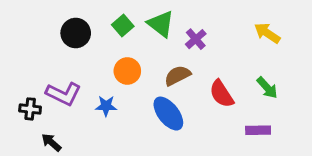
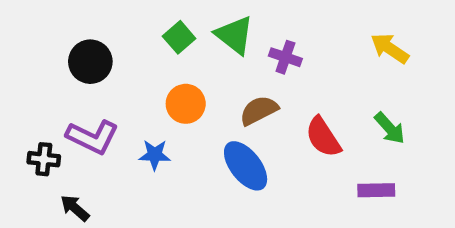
black circle: (76, 33) -> (90, 62), moved
purple cross: (196, 39) -> (285, 57), turned -30

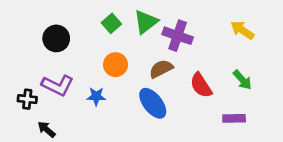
green triangle: (234, 35) -> (146, 22), turned 44
purple cross: (285, 57) -> (178, 36), size x1.5

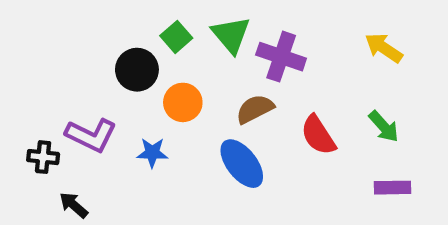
green triangle: (146, 22) -> (231, 35), turned -32
black circle: (56, 38) -> (137, 70), moved
purple rectangle: (234, 118) -> (392, 188), moved

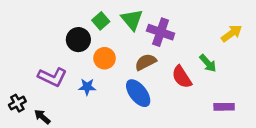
yellow arrow: (384, 48) -> (232, 33), moved, turned 110
green arrow: (384, 126) -> (208, 63), moved
black cross: (43, 157) -> (17, 103), moved, turned -35

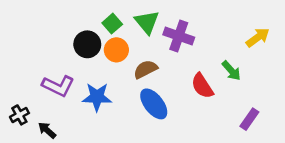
orange circle: (105, 58) -> (116, 50), moved
brown semicircle: (146, 62) -> (145, 69), moved
blue star: (87, 87) -> (97, 97), size x1.5
purple rectangle: (224, 107) -> (249, 119), turned -54

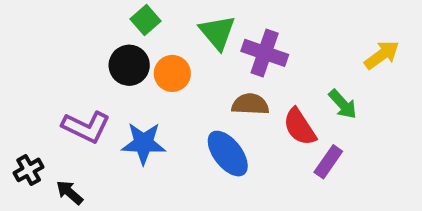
green square: (112, 24) -> (146, 20), moved
brown semicircle: (145, 69) -> (250, 104), moved, turned 30
purple rectangle: (249, 119) -> (328, 162), moved

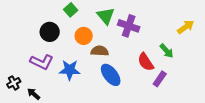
black circle: (129, 65) -> (50, 32), moved
brown semicircle: (250, 104) -> (100, 51), moved

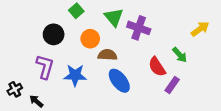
purple L-shape: (42, 62) -> (45, 67), turned -100

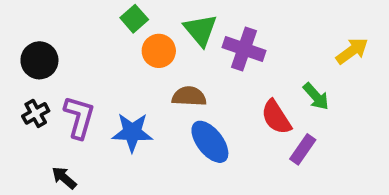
black circle: (54, 34) -> (39, 60), moved
orange circle: (90, 39) -> (159, 51), moved
black cross: (15, 89) -> (36, 113), moved

